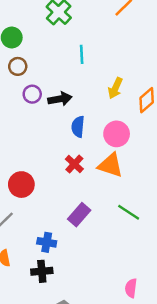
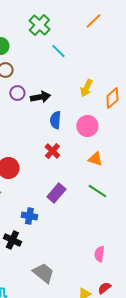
cyan line: (82, 54) -> (58, 51), moved, turned -42
orange triangle: (111, 165) -> (95, 159), moved, size x0.7
black cross: (42, 271) -> (12, 240), moved, turned 30

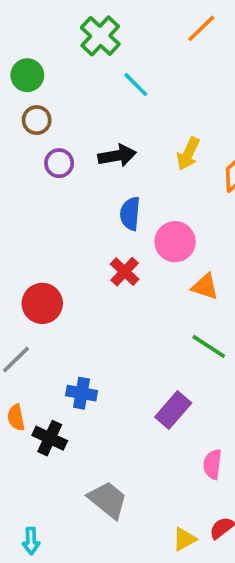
black arrow: (40, 97) -> (117, 156), moved
pink circle: (87, 126) -> (175, 242), moved
purple rectangle: (56, 193) -> (173, 410), moved

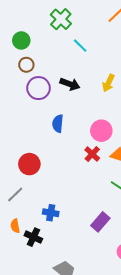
black arrow: (117, 156) -> (70, 84), turned 30
purple circle: (59, 163) -> (39, 88), size x1.5
blue semicircle: (130, 214) -> (58, 124), moved
red cross: (125, 272) -> (92, 154), moved

